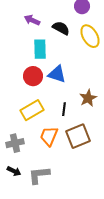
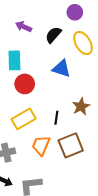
black semicircle: (61, 28) -> (53, 35), turned -78
cyan rectangle: (40, 49) -> (14, 60), moved
blue triangle: (57, 74) -> (62, 69), moved

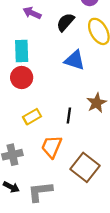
red circle: (25, 84) -> (22, 77), moved
yellow rectangle: (24, 119) -> (32, 117), size x0.7
brown square: (71, 145) -> (85, 167), moved, turned -30

